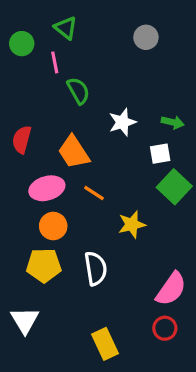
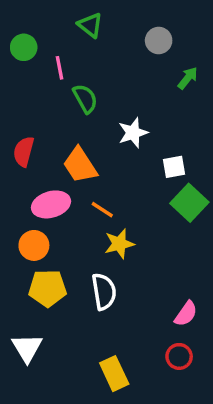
green triangle: (66, 28) -> (90, 25), moved
green arrow: (173, 122) -> (188, 78), moved, turned -65
yellow star: (132, 224) -> (119, 244), moved
orange circle: (53, 226) -> (34, 245), moved
pink semicircle: (171, 289) -> (186, 314), size x0.7

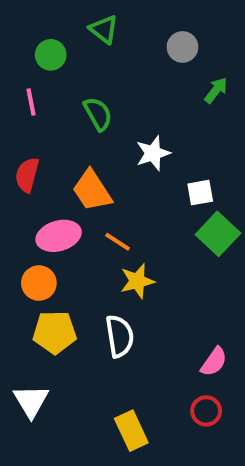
green circle: (24, 47) -> (51, 55), moved
pink line: (60, 68) -> (31, 102), moved

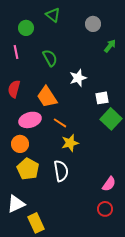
yellow pentagon: (55, 332) -> (28, 169), turned 30
white triangle: (31, 401) -> (16, 204), turned 36
yellow rectangle: (131, 431) -> (36, 223), moved

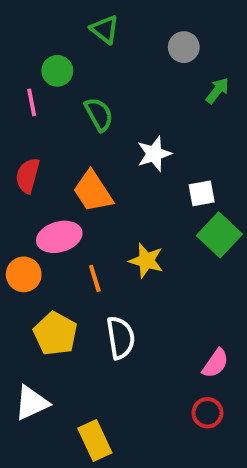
green circle: (26, 28) -> (57, 71), moved
orange line: (60, 123) -> (95, 278), moved, turned 40
yellow star: (70, 143) -> (146, 261), moved, turned 30
orange circle: (20, 144) -> (24, 274), moved
yellow rectangle: (36, 223) -> (95, 440), moved

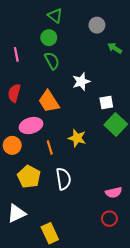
green circle: (57, 71) -> (49, 38), moved
green arrow: (217, 91) -> (115, 48), turned -96
pink semicircle: (215, 363) -> (114, 192), turned 42

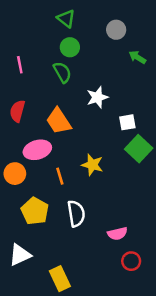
green circle: (49, 38) -> (70, 47), moved
pink semicircle: (114, 192) -> (117, 234), moved

